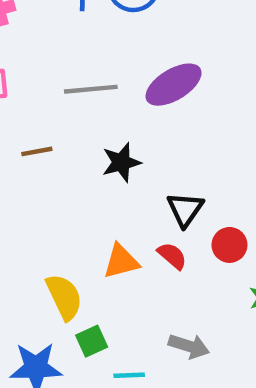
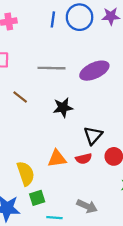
brown line: (37, 151) -> (20, 97), turned 42
red semicircle: (172, 256) -> (84, 159), turned 119

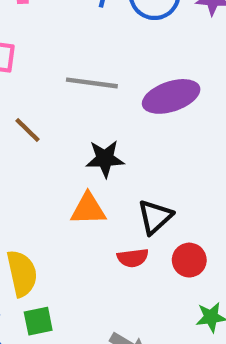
orange triangle: (57, 159) -> (88, 209), moved

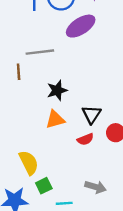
purple ellipse: (171, 96) -> (81, 26), moved
brown line: (28, 130) -> (19, 72), moved, turned 56

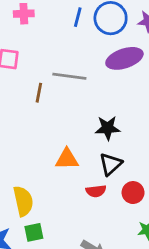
black star: (57, 90) -> (108, 128), moved

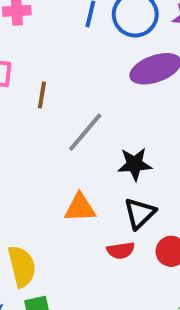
gray line: (69, 76) -> (85, 132), moved, turned -56
brown line: (39, 93) -> (42, 95), moved

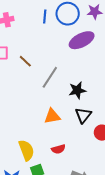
brown line: (42, 95) -> (25, 61), turned -48
red semicircle: (121, 250) -> (58, 149), moved

